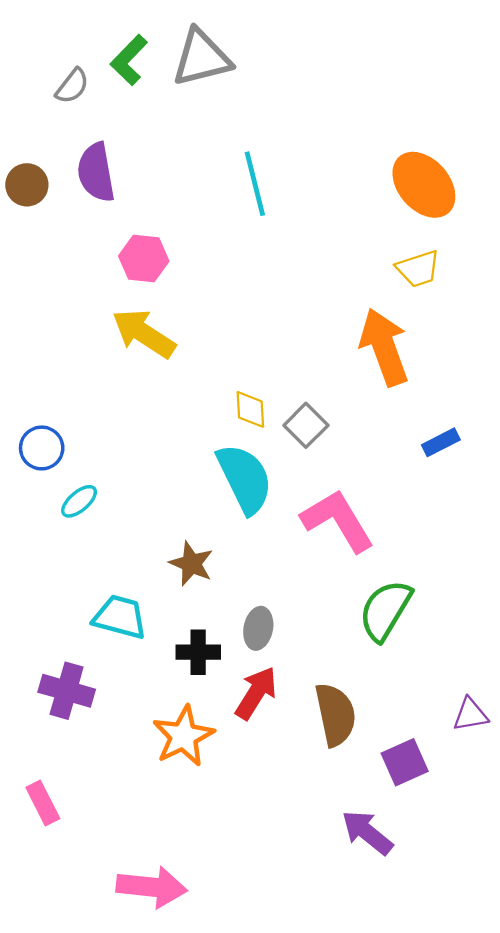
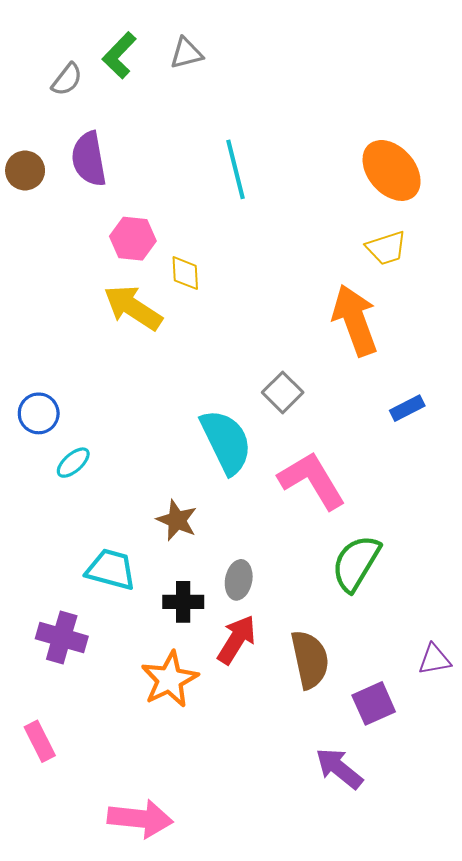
gray triangle: (202, 58) -> (186, 53), size x0.6
yellow diamond: (250, 409) -> (185, 273), moved

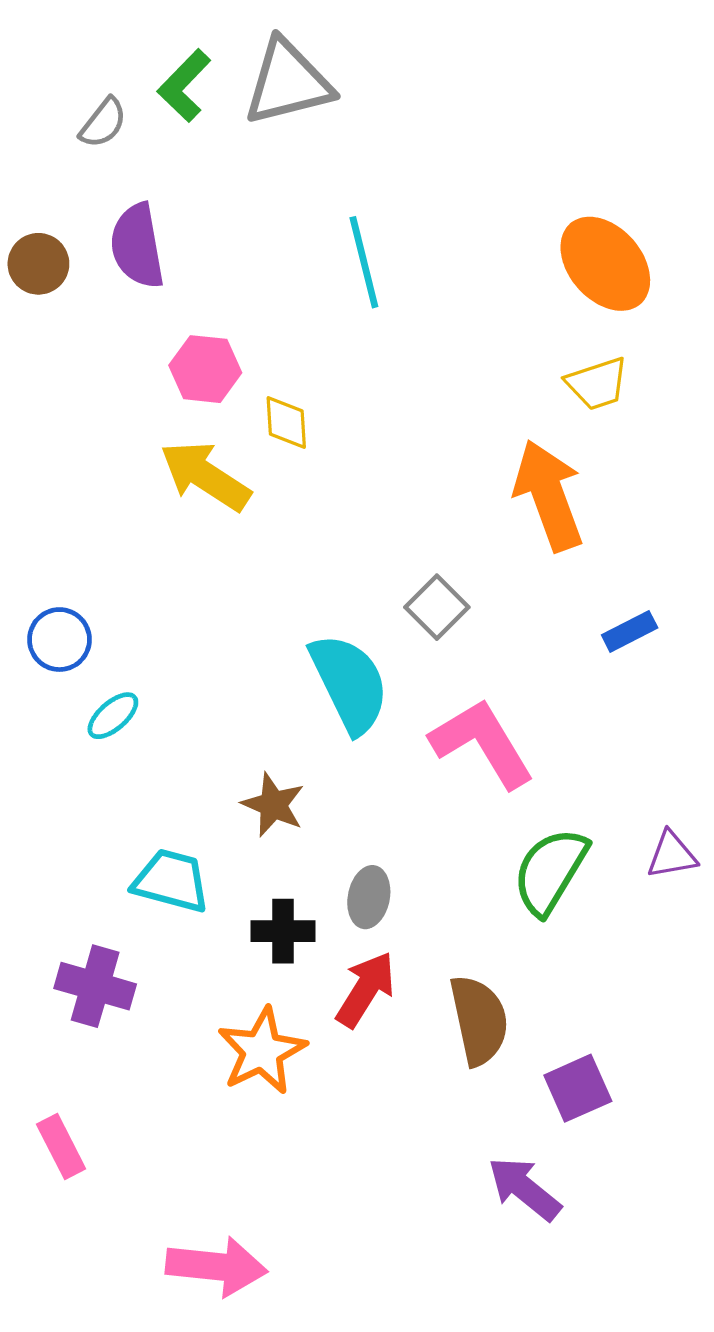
gray triangle: (186, 53) -> (288, 82), size x1.8
purple triangle: (434, 659) -> (672, 855), moved

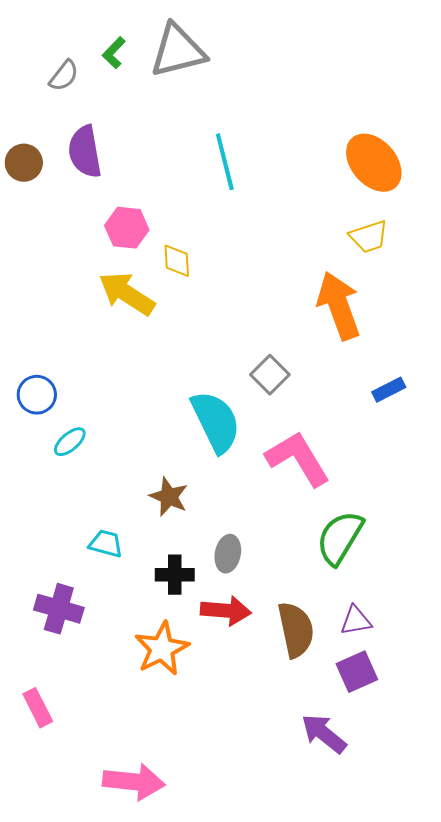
green L-shape: (184, 86) -> (114, 53), size x0.7
purple triangle: (672, 855) -> (356, 621), moved
cyan trapezoid: (171, 881) -> (106, 544), size x0.7
red arrow: (366, 989) -> (226, 611), turned 63

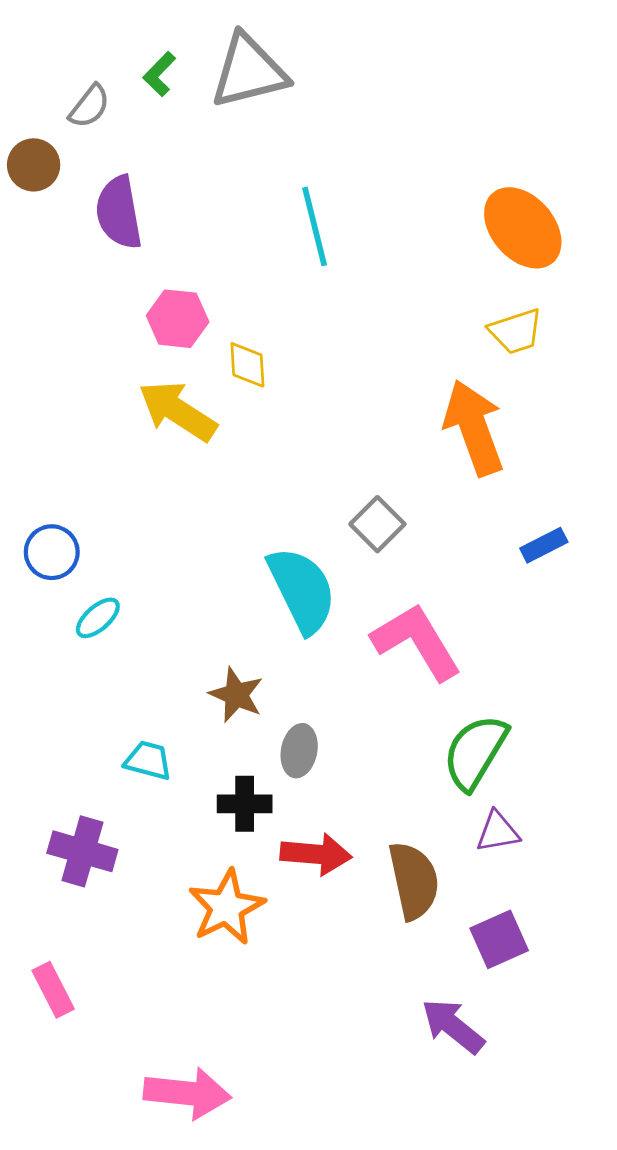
brown circle: (24, 163) -> (34, 165), moved
gray ellipse: (228, 554) -> (299, 751), moved
purple triangle: (356, 621) -> (498, 832), moved

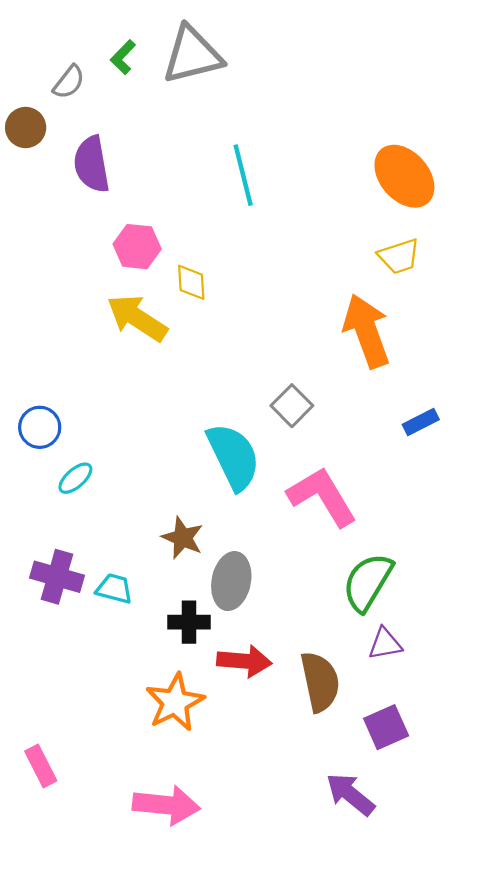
gray ellipse: (299, 751) -> (231, 581), size x1.4
purple cross: (82, 851) -> (57, 577), moved
pink arrow: (187, 1093) -> (166, 805), moved

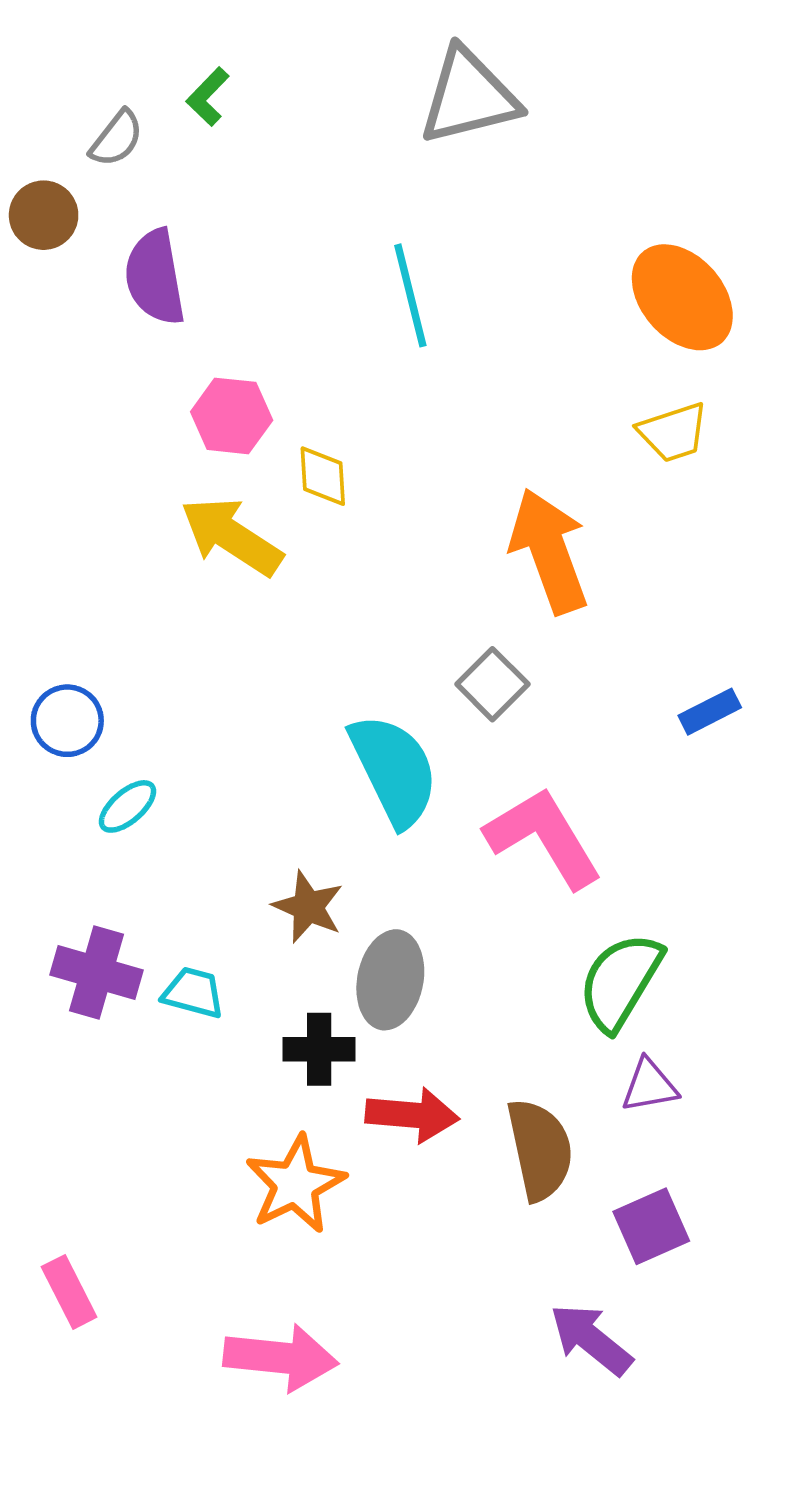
gray triangle: (192, 55) -> (469, 97), moved
orange arrow: (367, 331) -> (549, 551), moved

